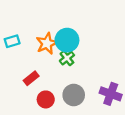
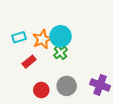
cyan rectangle: (12, 41) -> (19, 37), moved
red rectangle: (31, 78) -> (29, 62), moved

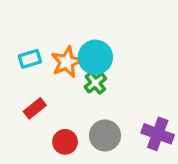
red rectangle: (29, 62) -> (35, 108), moved

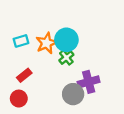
purple cross: (158, 134) -> (89, 82), moved, turned -35
red circle: (65, 142) -> (19, 99), moved

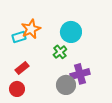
cyan circle: (66, 40) -> (71, 32), moved
orange star: (46, 43) -> (31, 29), moved

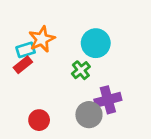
red rectangle: (22, 68) -> (23, 65), moved
red circle: (17, 89) -> (39, 120), moved

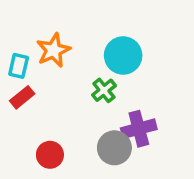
cyan rectangle: (26, 50) -> (19, 66), moved, turned -60
red rectangle: (23, 65) -> (22, 97), moved

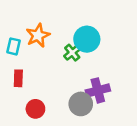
green cross: (104, 90) -> (72, 53), moved
red rectangle: (22, 97) -> (18, 78), moved, turned -49

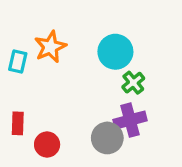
green cross: (72, 53) -> (133, 83), moved
red rectangle: (18, 78) -> (18, 123), moved

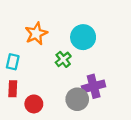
cyan rectangle: (18, 61) -> (13, 62), moved
green cross: (133, 83) -> (63, 59), moved

